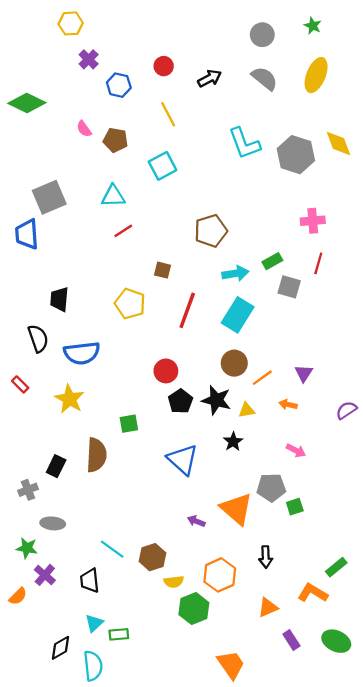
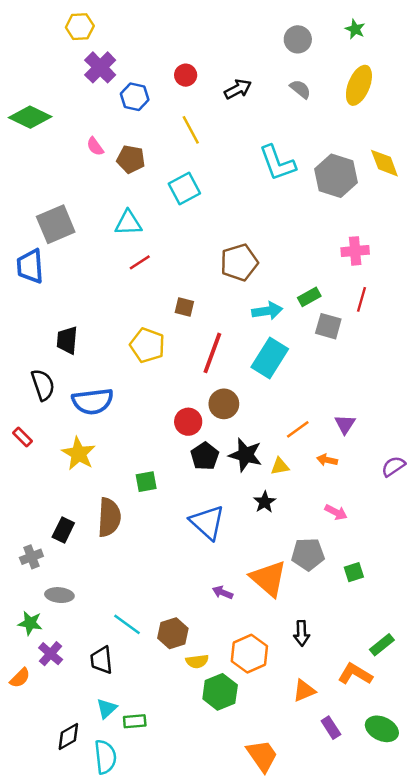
purple cross: (89, 59) -> (100, 67), size x1.4
gray semicircle: (265, 78) -> (300, 89), size x0.7
brown circle: (234, 363) -> (224, 404), moved
green square: (295, 507) -> (354, 572), moved

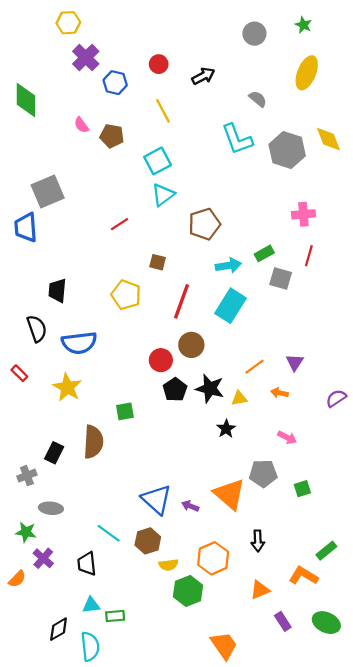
gray semicircle: (300, 89) -> (258, 99), moved
green diamond: (30, 117) -> (26, 100), turned 64
cyan triangle: (128, 223) -> (163, 195), moved, turned -35
blue triangle: (207, 522) -> (156, 500), moved
cyan triangle: (107, 708) -> (91, 605), turned 36

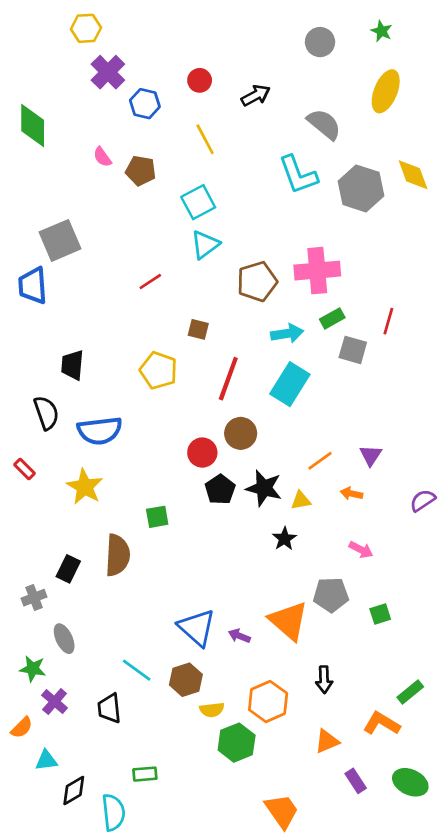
gray semicircle: (258, 99) -> (324, 124), size x1.5
pink cross: (303, 214) -> (317, 271), moved, size x1.5
gray ellipse: (51, 508) -> (64, 639), turned 60
cyan triangle: (91, 605) -> (46, 760), moved

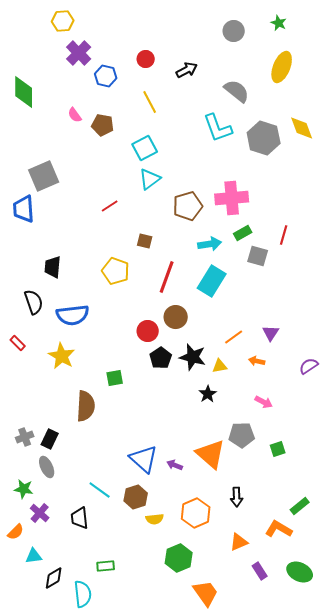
black rectangle: (68, 569) -> (50, 439), moved
green hexagon: (237, 743) -> (179, 558), moved

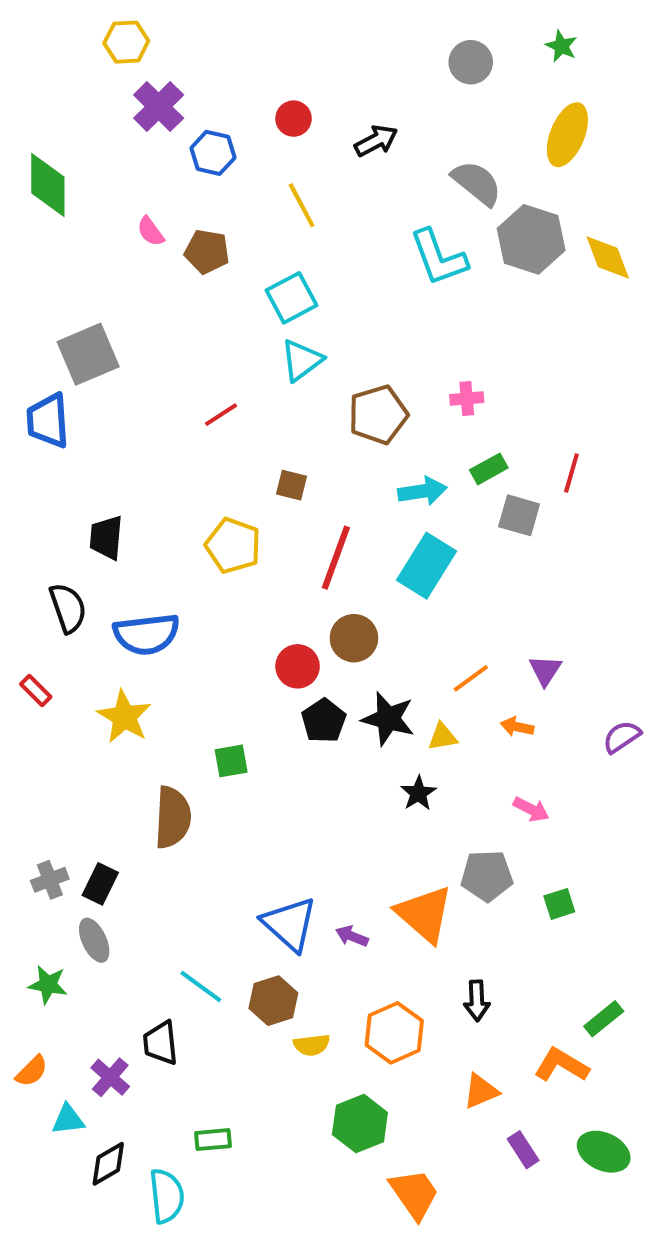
gray hexagon: (264, 138) -> (531, 239), moved
pink cross: (232, 198) -> (467, 399), size x0.5
purple cross: (40, 513) -> (110, 1077), moved

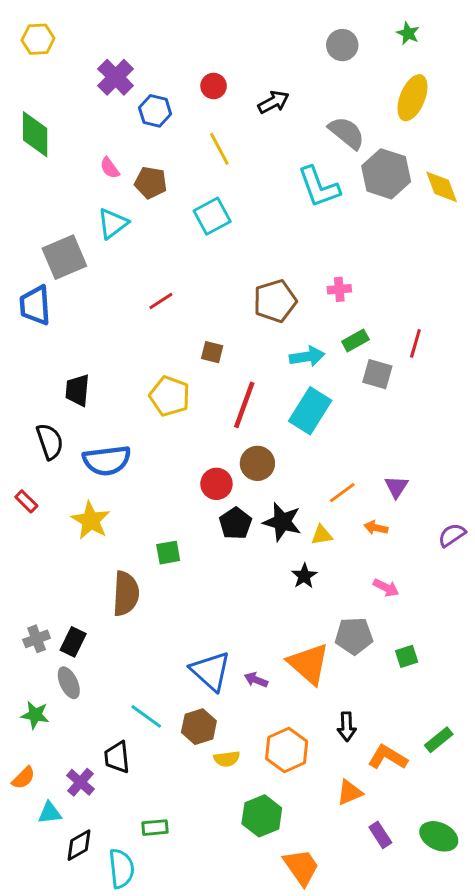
yellow hexagon: (126, 42) -> (38, 39), moved
cyan triangle: (302, 360) -> (113, 223), moved
orange L-shape: (561, 1065) -> (388, 757), moved

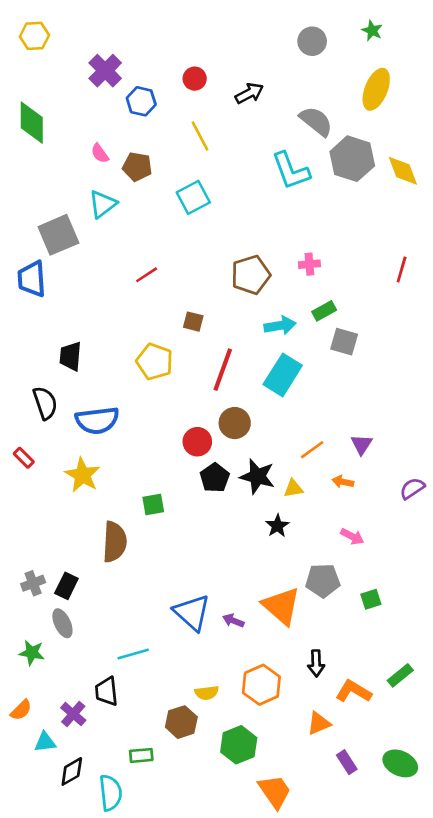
red line: (415, 343) -> (402, 269), moved
cyan line: (146, 716) -> (133, 654), turned -52
brown hexagon: (199, 727) -> (181, 722), moved

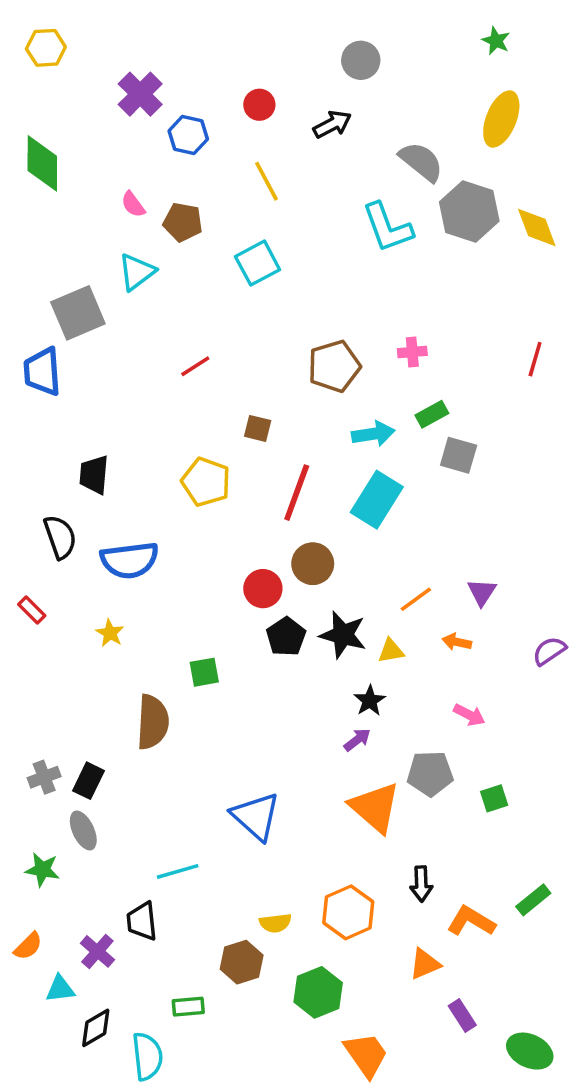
gray circle: (312, 41) -> (361, 60), moved
yellow star: (82, 475) -> (110, 633), size x0.6
purple arrow: (233, 621) -> (357, 740), moved, turned 120
green ellipse: (400, 763) -> (530, 1051), moved

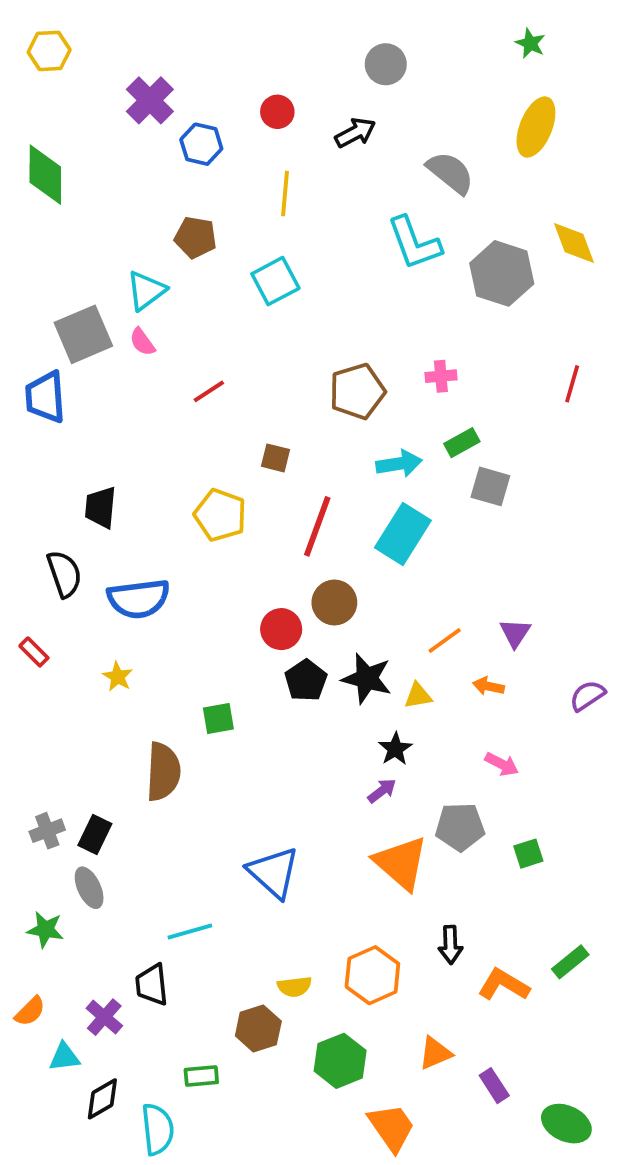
yellow line: (266, 181) -> (285, 194), turned 33
pink semicircle: (133, 204) -> (142, 342), moved
gray hexagon: (469, 211) -> (502, 273), moved
orange triangle: (425, 964) -> (435, 1053), moved

